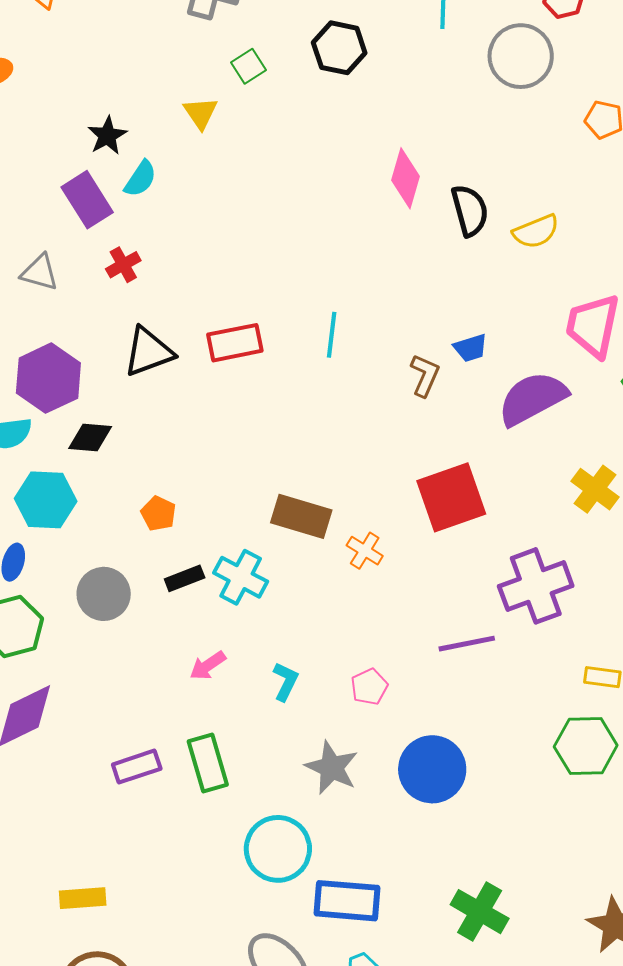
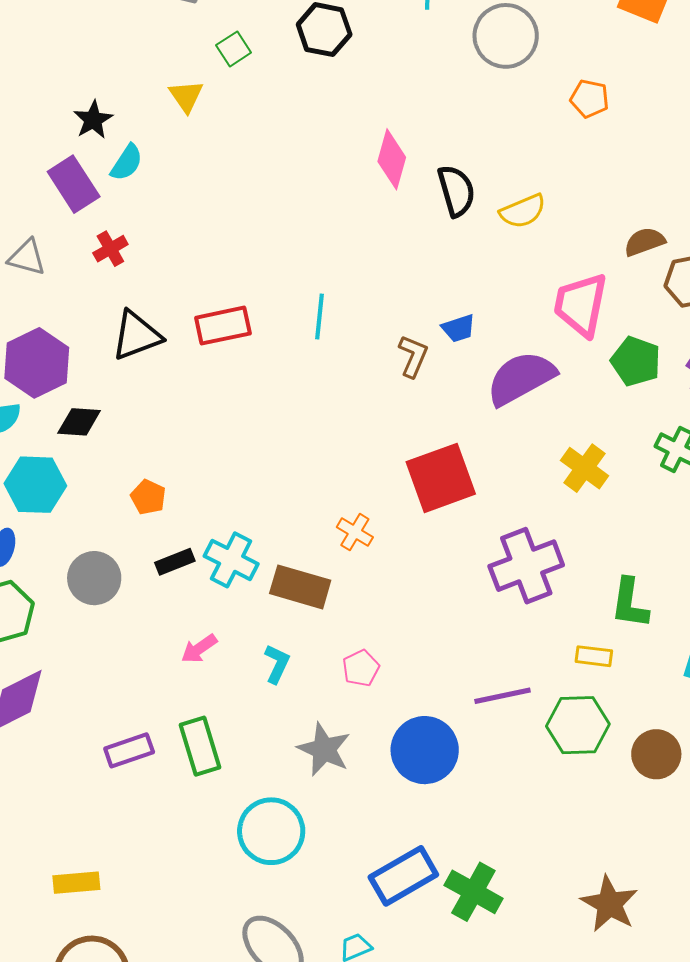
brown rectangle: (301, 516) -> (300, 587), moved
purple line: (467, 644) -> (502, 696), moved
blue rectangle: (347, 901) -> (403, 876), moved, turned -34

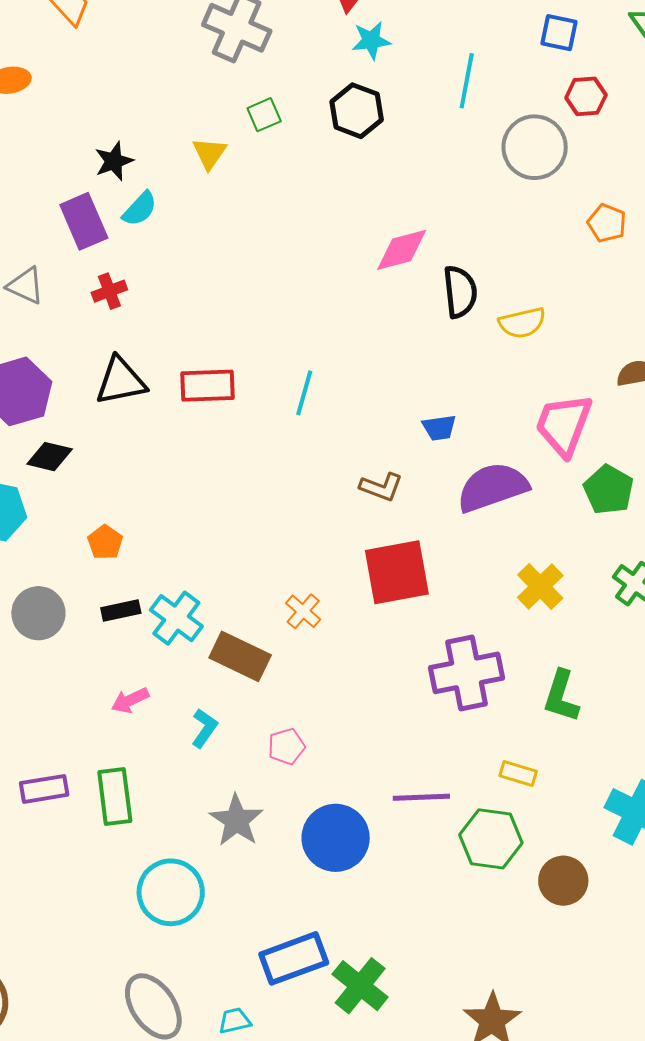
pink diamond: (392, 159) -> (402, 250), turned 50
brown L-shape: (413, 356) -> (381, 487), moved, turned 78
green L-shape: (630, 603) -> (561, 696), moved

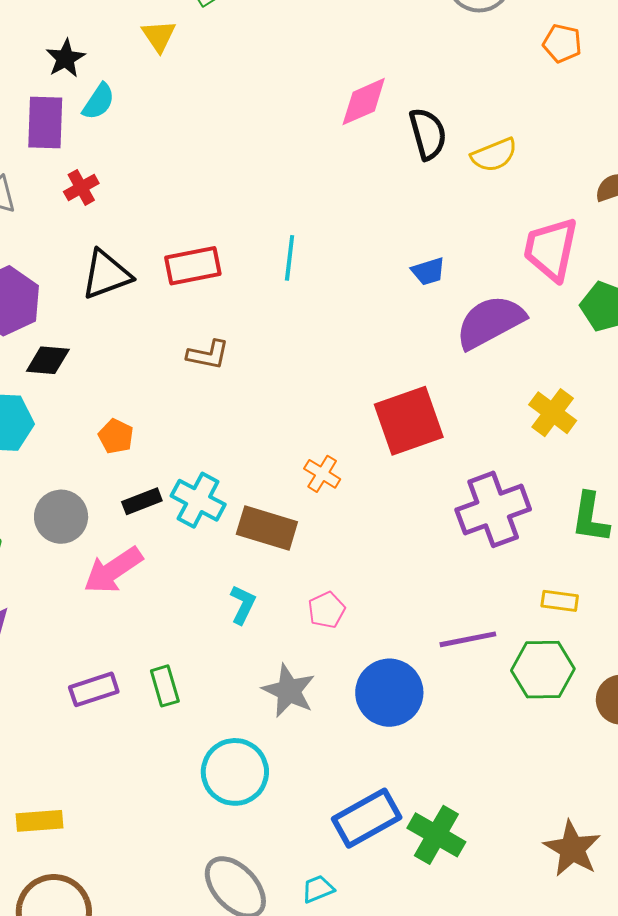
purple rectangle: (84, 221) -> (45, 122), turned 34
brown L-shape: (381, 487) -> (208, 355), moved
pink arrow: (130, 700) -> (113, 570), moved, size x1.6
green rectangle: (115, 797) -> (165, 686), size x0.7

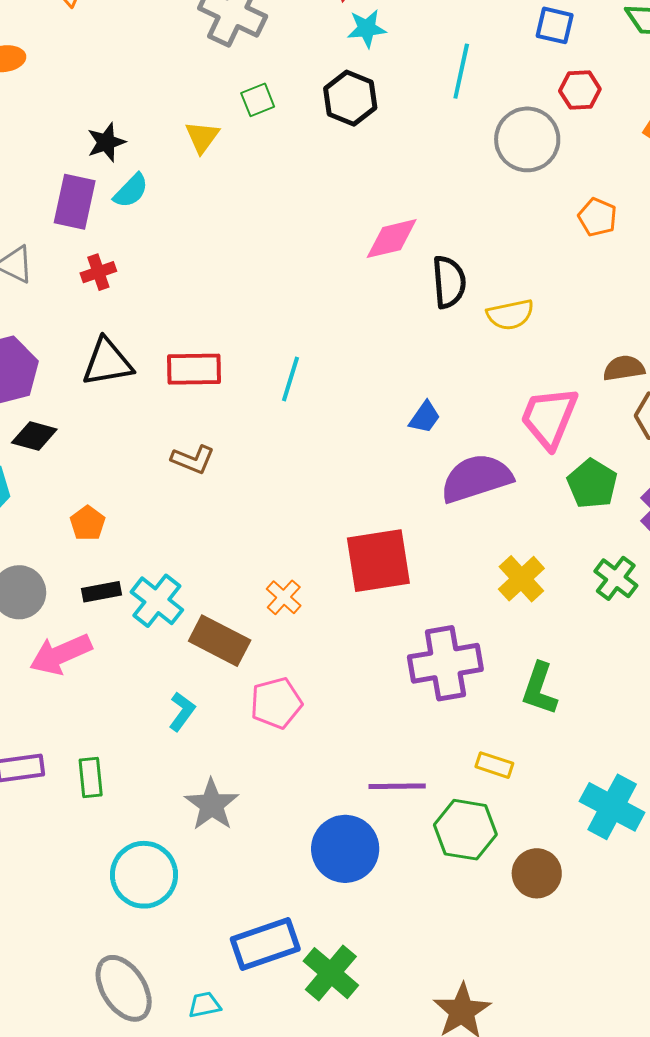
blue trapezoid: (428, 271) -> (425, 417), turned -48
pink pentagon: (327, 610) -> (276, 703), moved, size x1.4
blue circle: (389, 693) -> (345, 849), moved

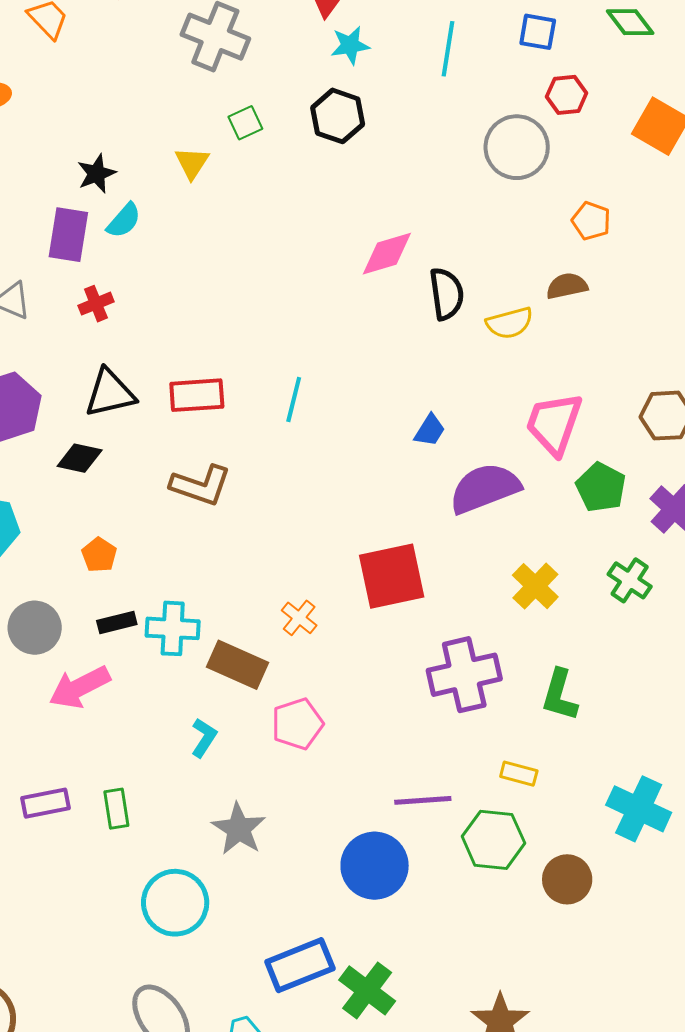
cyan line: (461, 71) -> (448, 49), moved
brown semicircle: (624, 368) -> (567, 286), moved
black diamond: (34, 436) -> (80, 458), moved
brown L-shape: (193, 459) -> (201, 485), size x1.4
cyan cross: (157, 601) -> (173, 628), turned -32

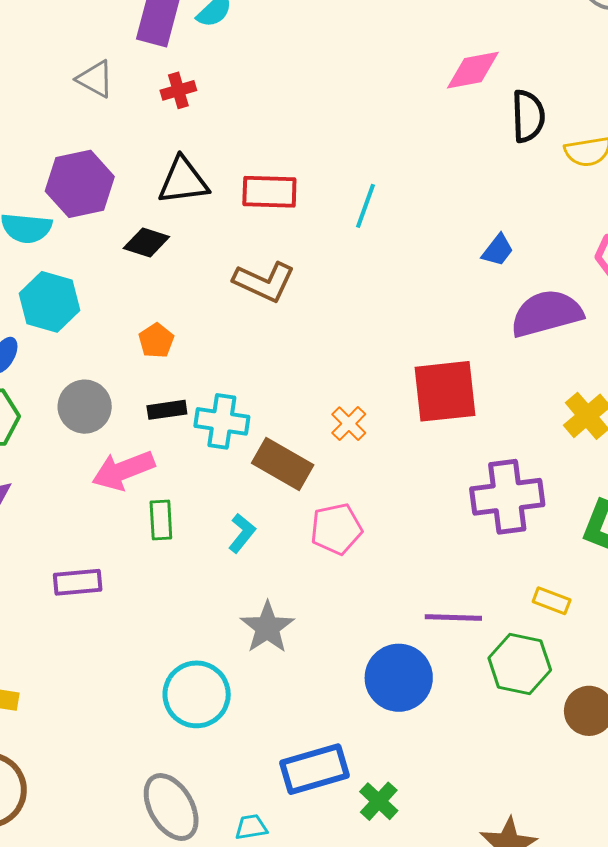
green rectangle: (116, 809) -> (161, 520), moved
green cross: (367, 990) -> (379, 801), size x0.7

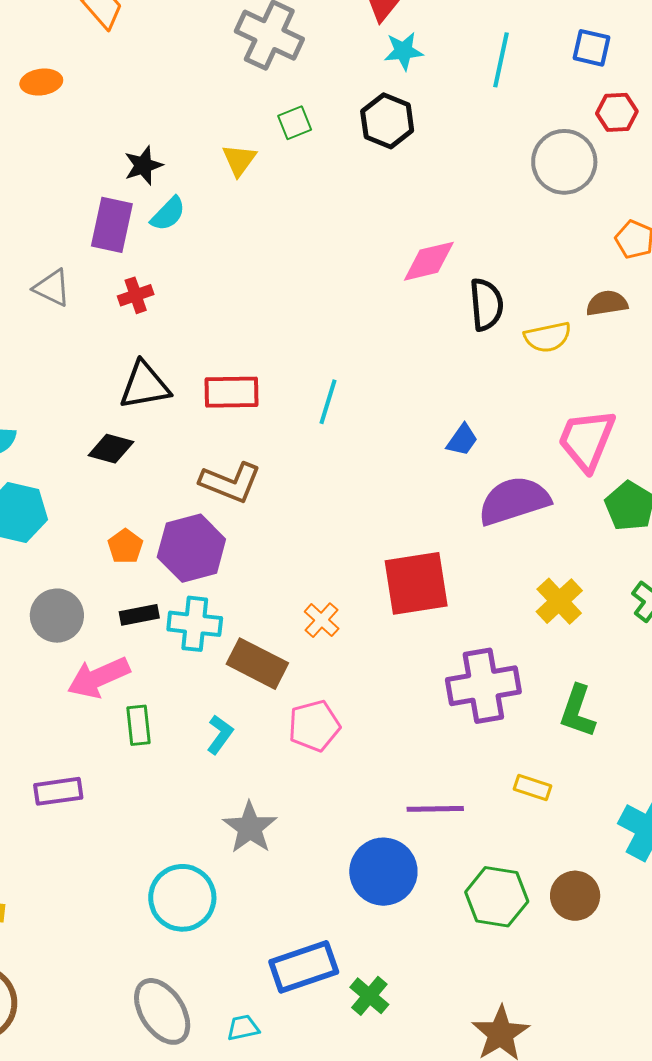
purple hexagon: (80, 184) -> (191, 548), moved
green hexagon: (520, 664) -> (497, 897), moved

